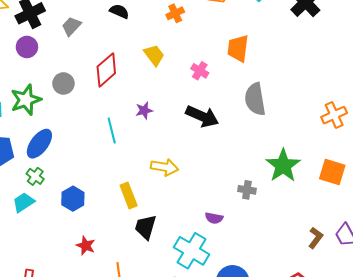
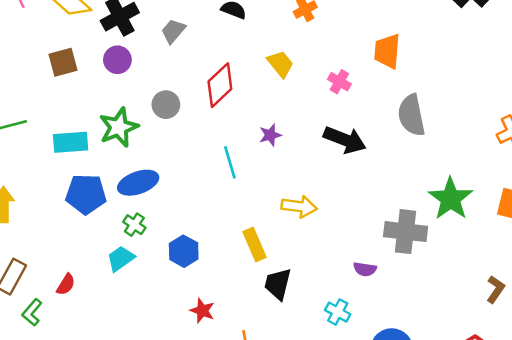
blue ellipse: (39, 144) -> (138, 183), turned 36
gray cross: (247, 190) -> (406, 232), size x1.8
cyan cross: (192, 251) -> (338, 312), size x0.6

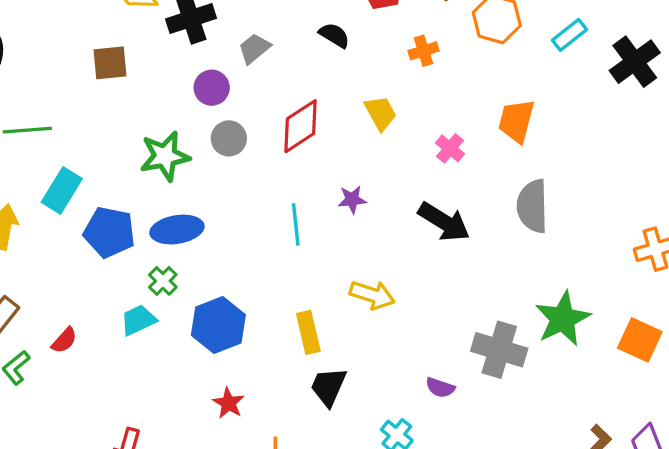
purple circle: (117, 60) -> (212, 88), moved
cyan rectangle: (71, 142) -> (62, 190), moved, turned -64
blue hexagon: (184, 251) -> (218, 325), size x1.4

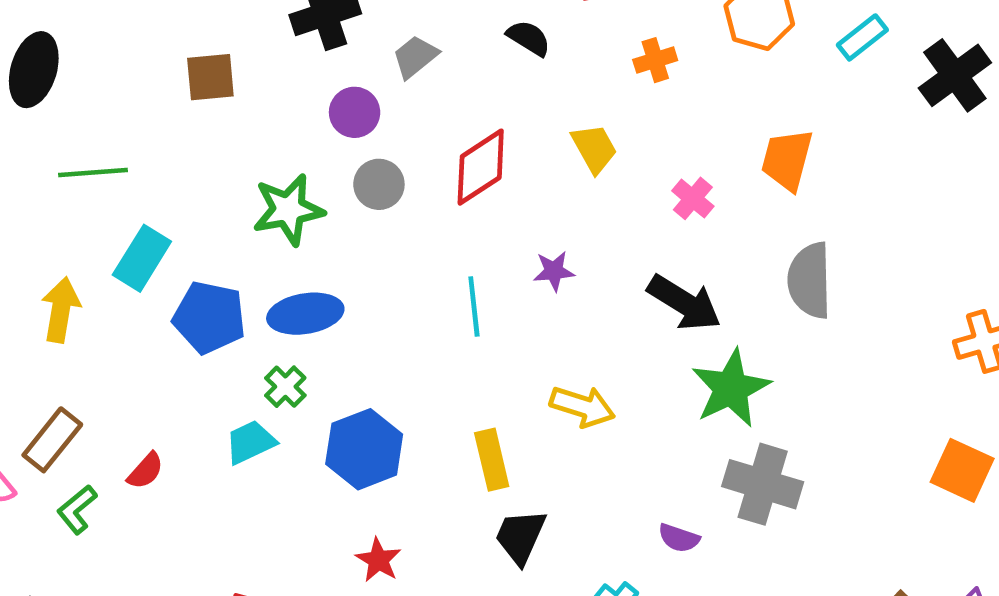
green star: (563, 319) -> (731, 388), moved

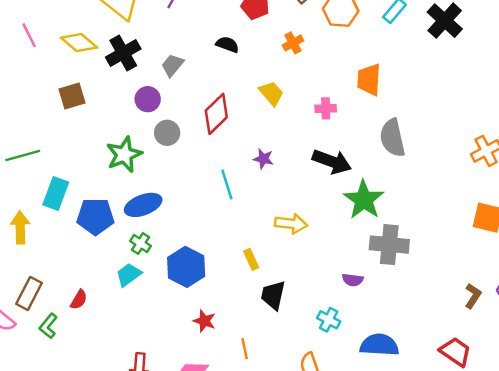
pink cross: (693, 198) -> (326, 108), turned -30
purple star: (554, 271) -> (263, 159), turned 30
yellow rectangle: (492, 460) -> (251, 259), size x0.7

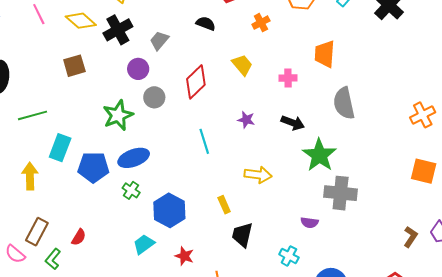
purple star: (263, 159) -> (246, 120), moved
black arrow: (332, 162) -> (293, 123), size x0.7
cyan trapezoid: (129, 275) -> (144, 244), moved

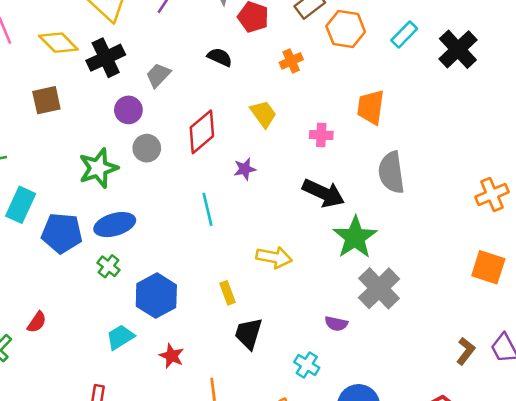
purple star: (246, 120) -> (245, 169), moved, turned -30
black arrow: (293, 123) -> (323, 193), size x1.4
gray cross: (341, 193) -> (379, 288), turned 36

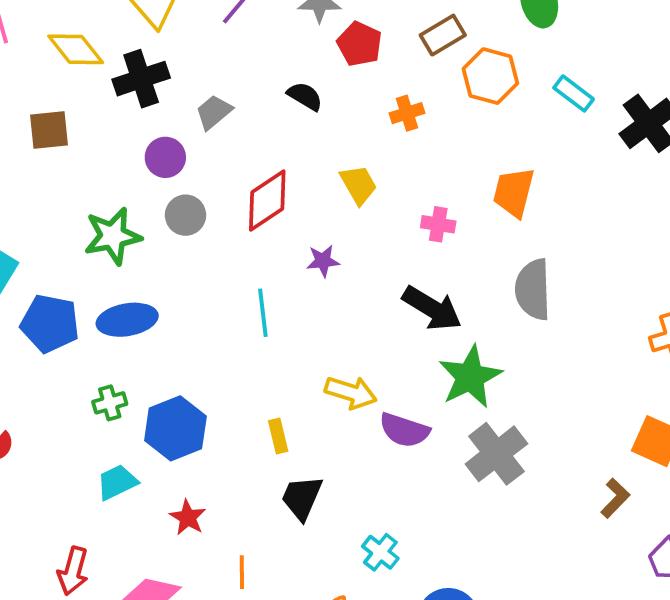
cyan rectangle: (404, 35) -> (574, 93), turned 76
green cross: (109, 266) -> (110, 403), moved, turned 30
purple semicircle: (336, 324) -> (404, 430), moved, size x1.5
brown L-shape: (466, 351) -> (615, 498), moved

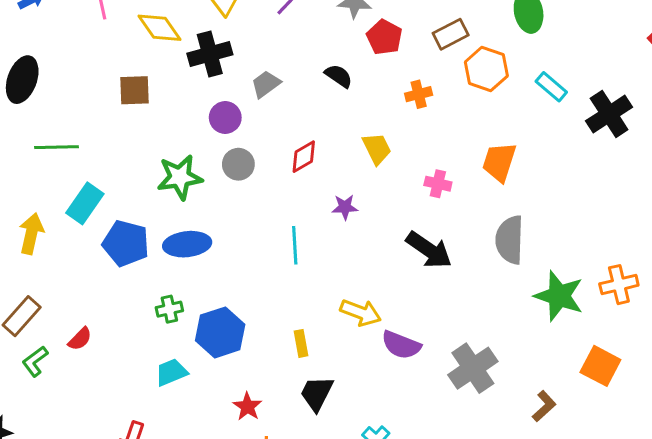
red diamond: (267, 200) -> (304, 157), size x0.7
green star: (470, 377) -> (559, 296), moved, turned -30
brown L-shape: (615, 498) -> (544, 406), moved
red star: (188, 517) -> (248, 407), moved

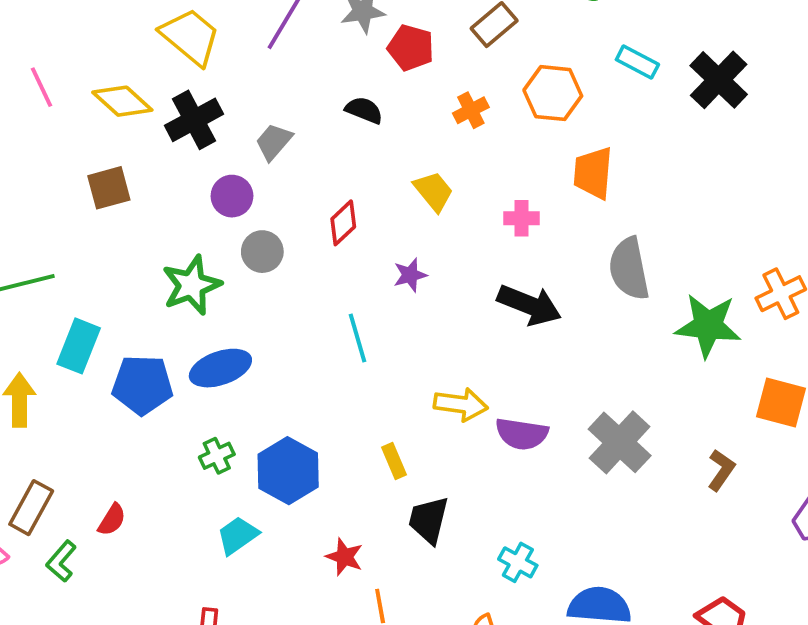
orange hexagon: (486, 69) -> (553, 93), moved

